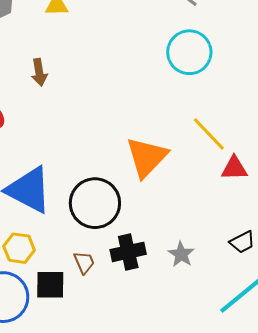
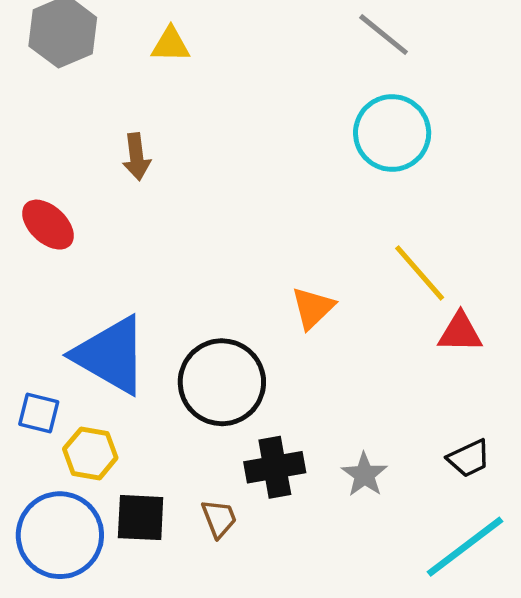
orange triangle: (147, 157) -> (313, 308), size x0.6
brown trapezoid: (84, 262) -> (219, 519), moved

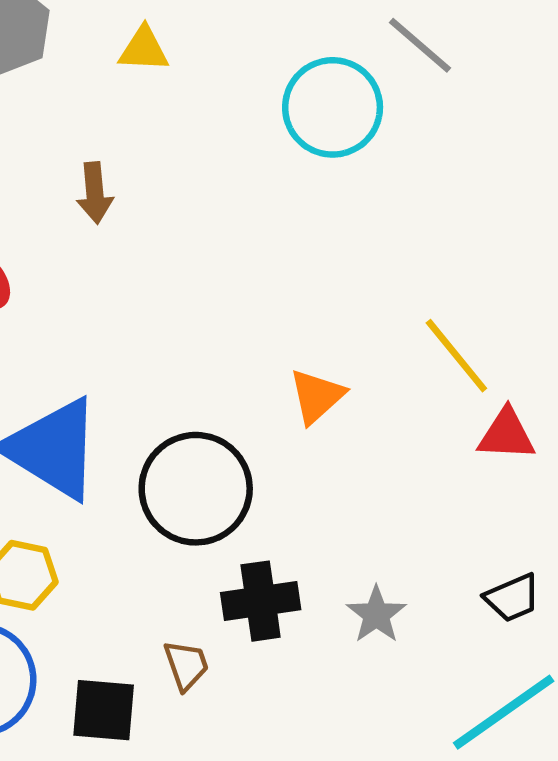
cyan circle: (392, 133) -> (333, 107), moved
black square: (141, 518) -> (104, 710), moved

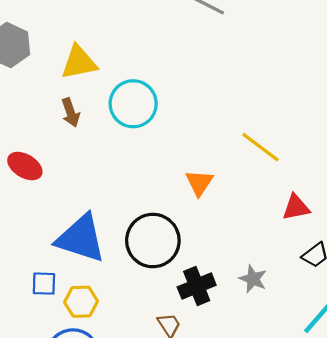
yellow triangle: (144, 49) -> (79, 62), moved, size x1.5
cyan circle: (333, 107) -> (133, 104), moved
red triangle: (507, 435) -> (296, 207), moved

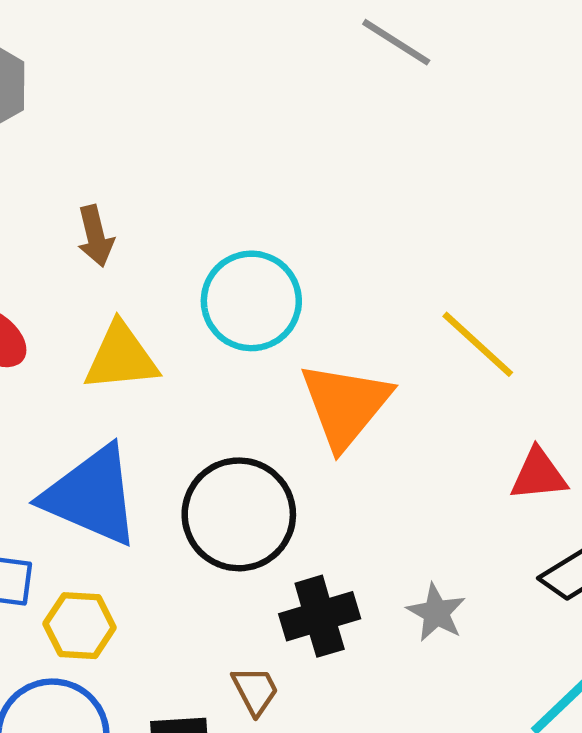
yellow triangle: (79, 62) -> (121, 357), moved
cyan circle: (133, 104) -> (251, 301), moved
orange triangle: (199, 183) -> (345, 405), size x1.6

